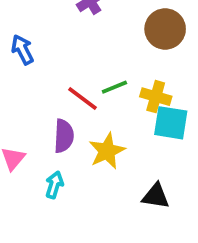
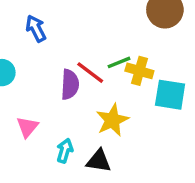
yellow cross: (156, 97) -> (139, 71), moved
purple semicircle: (64, 136) -> (70, 84), moved
black triangle: (156, 196) -> (99, 161), moved

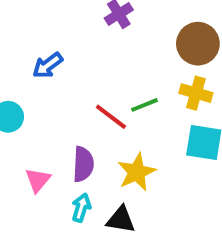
blue arrow: (36, 28) -> (48, 65), turned -100
yellow cross: (139, 71) -> (196, 93), moved
purple semicircle: (70, 84) -> (83, 164), moved

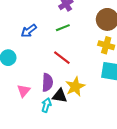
green line: (145, 105) -> (63, 28), moved
black triangle: (121, 220) -> (60, 96), moved

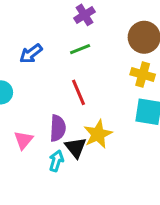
red line: (62, 58) -> (79, 92), turned 30
black triangle: (60, 96) -> (76, 148), turned 42

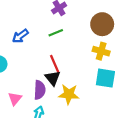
yellow star: (98, 134) -> (69, 94), turned 30
black triangle: (76, 148) -> (53, 78), moved

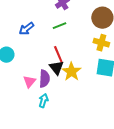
yellow star: (69, 94) -> (71, 72), moved, turned 30
pink triangle: (15, 99) -> (29, 82), moved

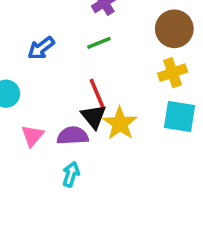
yellow cross: (101, 43) -> (173, 73), turned -35
purple semicircle: (44, 79) -> (73, 136), turned -96
pink triangle: (29, 82) -> (32, 136), moved

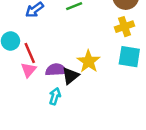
red line: (97, 94) -> (30, 53), moved
black triangle: (94, 116) -> (70, 76), moved, turned 30

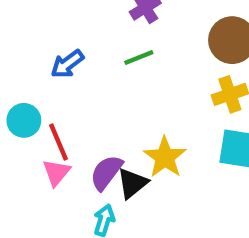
purple semicircle: (56, 70) -> (106, 172), turned -50

